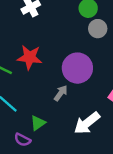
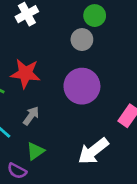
gray circle: (98, 29) -> (82, 40), moved
gray arrow: (61, 93) -> (31, 116), moved

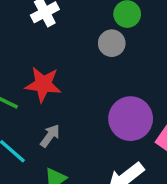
purple circle: (82, 86) -> (131, 119), moved

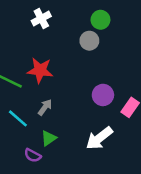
purple circle: (131, 119) -> (103, 95), size x0.7

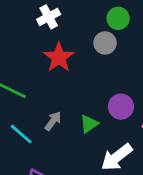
red star: (40, 70) -> (59, 57), moved, turned 30
green triangle: (49, 138) -> (89, 124), moved

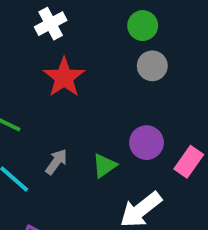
gray circle: (105, 43) -> (152, 66), moved

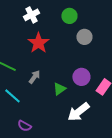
green circle: (143, 26) -> (69, 16), moved
gray arrow: (56, 162) -> (34, 77), moved

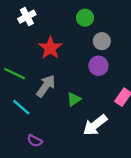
white cross: (31, 15) -> (27, 17), moved
gray arrow: (34, 77) -> (46, 86), size x1.5
purple circle: (81, 77) -> (98, 66), moved

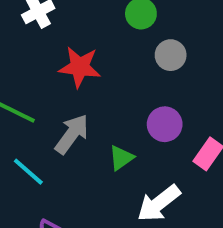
red star: (50, 48) -> (80, 67), turned -30
purple circle: (98, 66) -> (165, 124), moved

